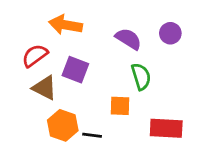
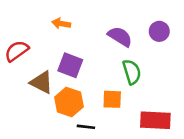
orange arrow: (66, 25) -> (61, 23), size x0.6
red semicircle: (35, 56) -> (17, 51), moved
orange hexagon: (63, 125) -> (69, 102), moved

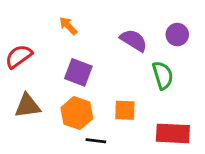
orange arrow: (61, 23) -> (68, 26), turned 36
green semicircle: (132, 72) -> (163, 75), moved
brown triangle: (42, 82) -> (27, 106), moved, turned -35

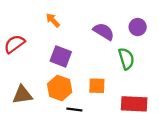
brown triangle: (27, 106) -> (22, 95), moved

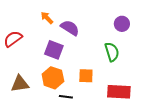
purple semicircle: (104, 32) -> (70, 28), moved

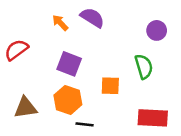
purple semicircle: (70, 28) -> (92, 18), moved
orange square: (86, 76) -> (110, 86), moved

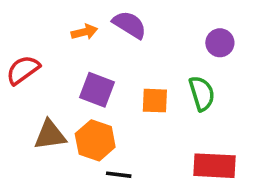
orange arrow: (60, 23) -> (84, 32), turned 120
orange square: (110, 86) -> (155, 101), moved
brown triangle: (25, 108) -> (50, 135), moved

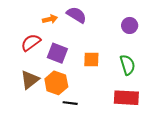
red semicircle: (23, 70) -> (31, 42), moved
green semicircle: (202, 93) -> (127, 65), moved
brown triangle: (50, 135) -> (30, 80), turned -30

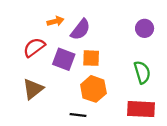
purple semicircle: (76, 15) -> (80, 30), moved, turned 96
orange square: (91, 59) -> (91, 58), moved
orange hexagon: (56, 83) -> (93, 89), moved

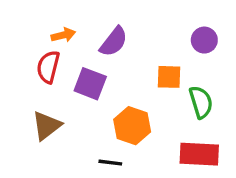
orange arrow: (55, 21) -> (63, 35), moved
red semicircle: (34, 47) -> (48, 67), turned -40
orange square: (91, 58) -> (169, 77), moved

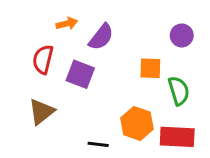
orange arrow: (63, 35) -> (67, 24), moved
orange hexagon: (132, 126) -> (137, 123), moved

